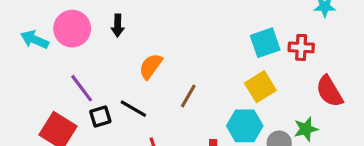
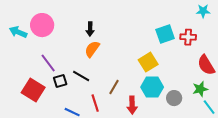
black arrow: (118, 25) -> (90, 29), moved
yellow square: (260, 87) -> (148, 62), moved
brown line: (188, 96) -> (114, 87), moved
green star: (306, 129) -> (200, 89), moved

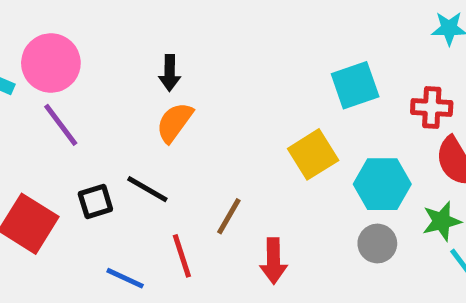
red cross: (188, 37) -> (432, 108), moved
purple line: (48, 63) -> (61, 125), moved
cyan hexagon: (152, 87) -> (382, 184), moved

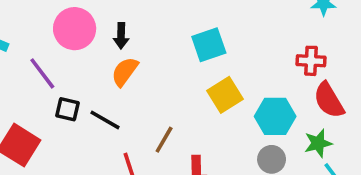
pink circle: (51, 63) -> (75, 29), moved
cyan square: (355, 85) -> (209, 45), moved
black square: (95, 201) -> (67, 109), moved, turned 30

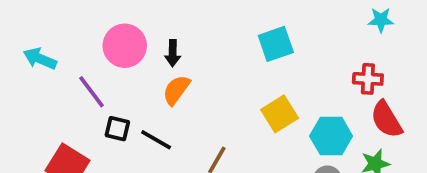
cyan square: (209, 45) -> (276, 44), moved

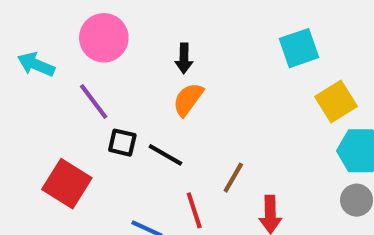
pink circle: (125, 46) -> (104, 38), moved
yellow square: (280, 114) -> (336, 101), moved

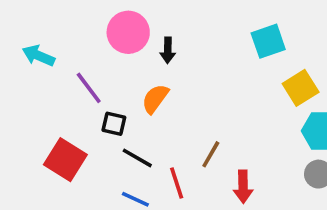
pink circle: (104, 38) -> (128, 32), moved
orange semicircle: (188, 99) -> (155, 99), moved
black line: (165, 155) -> (137, 158), moved

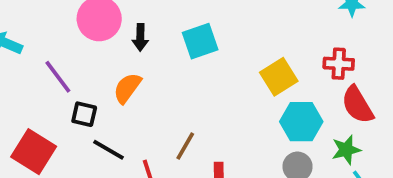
cyan square: (268, 41) -> (200, 41), moved

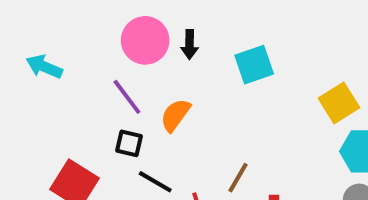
black arrow: (140, 37) -> (190, 44), moved
purple line: (58, 77) -> (127, 97), moved

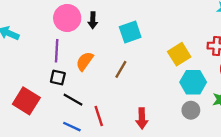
purple line: (127, 97) -> (57, 51), turned 40
brown line: (238, 178) -> (121, 69), moved

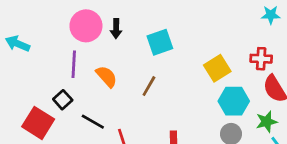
orange semicircle: (85, 61) -> (107, 76), turned 102
black square: (58, 78) -> (63, 100), moved, turned 35

